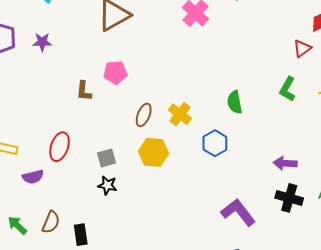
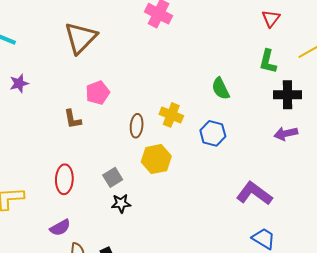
purple semicircle: (33, 177) -> (60, 228), moved
black cross: (289, 198) -> (288, 95), moved

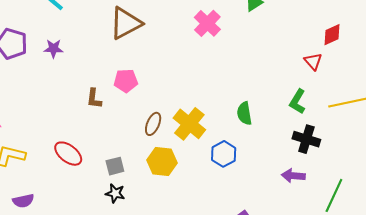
red triangle: (271, 18) -> (313, 61), turned -36
yellow cross: (171, 115) -> (189, 124), size x1.4
red ellipse: (64, 179) -> (68, 154), turned -72
purple semicircle: (60, 228) -> (23, 201), moved

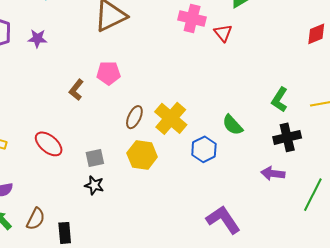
pink cross: (207, 23) -> (192, 19), turned -32
red triangle: (313, 61) -> (223, 33), moved
brown L-shape: (94, 99) -> (76, 90), turned 30
green semicircle: (244, 113) -> (233, 125), moved, turned -35
black cross: (306, 139) -> (287, 137), turned -32

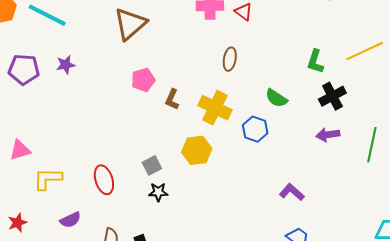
brown L-shape: (76, 90) -> (172, 99), moved
brown ellipse: (134, 117) -> (230, 59), moved
red ellipse: (49, 144) -> (104, 180), moved, turned 48
purple L-shape: (223, 220) -> (292, 192), size x0.7

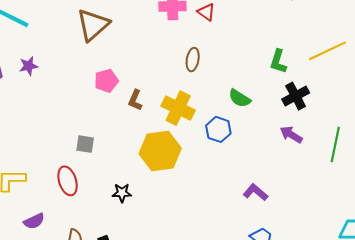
purple arrow: (328, 135) -> (291, 135), turned 40
yellow hexagon: (197, 150) -> (160, 151), size x1.4
gray square: (152, 165) -> (85, 144), moved, turned 36

